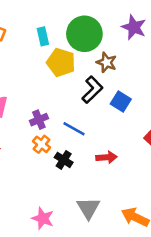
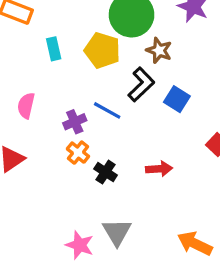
cyan rectangle: (43, 36) -> (54, 49), moved
blue line: (74, 129) -> (107, 110), moved
gray triangle: (88, 208) -> (117, 232), moved

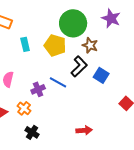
orange cross: (78, 153) -> (24, 108), moved
red arrow: (159, 169) -> (84, 130), moved
black cross: (106, 172) -> (32, 132), moved

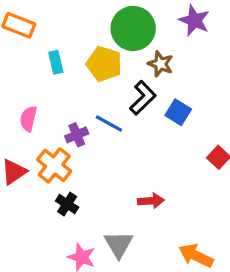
orange cross: (24, 108) -> (54, 165), size x1.5

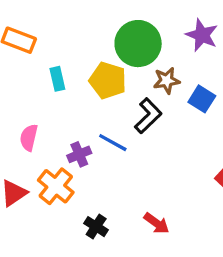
brown star: (161, 64) -> (167, 80), turned -30
blue square: (178, 112) -> (202, 99), moved
red arrow: (151, 201) -> (156, 223), turned 40
black cross: (67, 204) -> (96, 227), moved

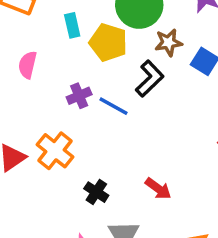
cyan rectangle: (57, 79) -> (72, 25), moved
pink semicircle: (29, 138) -> (28, 65), moved
purple cross: (79, 154) -> (79, 96), moved

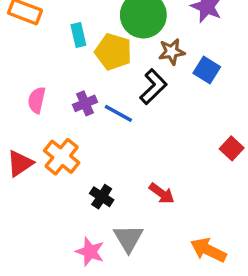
pink semicircle: (28, 65) -> (37, 100), moved

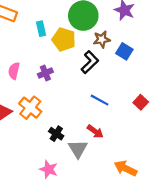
blue line: (118, 113) -> (100, 100), moved
gray triangle: (128, 238) -> (78, 149), moved

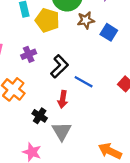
black L-shape: (90, 62) -> (59, 66), moved
red arrow: (95, 131) -> (63, 99), moved, turned 63

